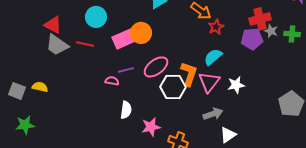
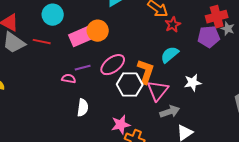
pink triangle: (209, 82) -> (158, 91), moved
pink star: (151, 127) -> (121, 125), moved

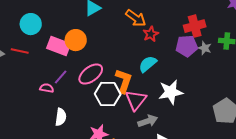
gray star: (228, 29) -> (205, 48), moved
pink rectangle: (81, 37) -> (59, 46), turned 45
purple line: (83, 68) -> (61, 77), turned -35
white star: (193, 83) -> (171, 92), size x1.4

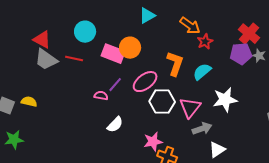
red cross: (195, 26) -> (249, 34), turned -35
orange L-shape: (124, 81) -> (175, 64), moved
white semicircle: (61, 117) -> (115, 125), turned 36

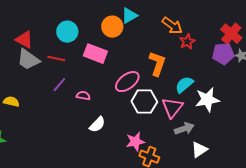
orange circle: (130, 48) -> (112, 27), moved
cyan semicircle: (202, 72) -> (184, 85), moved
purple line: (115, 85) -> (59, 85), moved

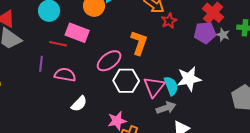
red line: (56, 59) -> (58, 44), moved
purple line: (59, 85) -> (41, 64), turned -35
cyan semicircle: (184, 85) -> (171, 86), moved, turned 108
pink semicircle: (83, 96) -> (65, 75), size x1.5

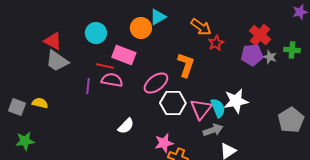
pink semicircle: (65, 75) -> (112, 80), moved

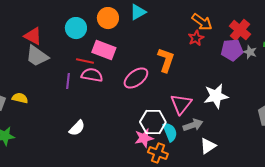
orange arrow: (201, 27) -> (202, 22), moved
orange circle: (141, 28) -> (108, 18), moved
white hexagon: (173, 103) -> (153, 122), moved
cyan semicircle: (218, 108) -> (170, 132), moved
white semicircle: (126, 126) -> (77, 128), moved

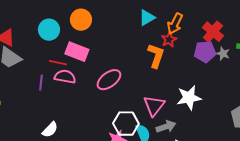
cyan triangle: (138, 12) -> (147, 18), moved
orange arrow: (202, 22) -> (175, 24), turned 80
orange L-shape: (166, 60) -> (156, 56), moved

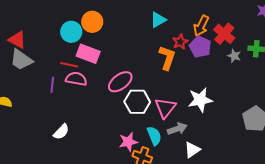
orange arrow: (175, 24) -> (201, 26), moved
cyan circle: (49, 30) -> (71, 32), moved
purple pentagon: (205, 52) -> (200, 47), moved, turned 30
white hexagon: (126, 124) -> (137, 102), moved

